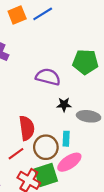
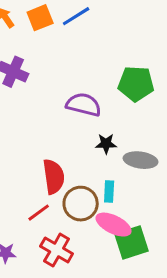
pink ellipse: (69, 162) -> (114, 225), turned 60
green square: (46, 175) -> (132, 243), moved

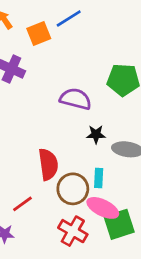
orange square: (40, 18) -> (39, 34), moved
red line: (39, 213) -> (22, 204), moved
red cross: (57, 250) -> (73, 231), moved

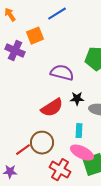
orange square: (39, 34) -> (35, 36), moved
red semicircle: (48, 164) -> (52, 108), moved, turned 65
brown circle: (73, 189) -> (42, 143), moved

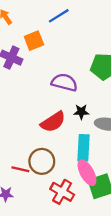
cyan rectangle: (79, 131) -> (84, 148), size x1.6
red line: (23, 150) -> (20, 169), turned 49
pink ellipse: (82, 153) -> (87, 173), turned 35

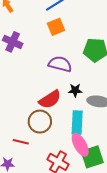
orange square: (34, 41) -> (56, 27), moved
brown circle: (42, 161) -> (40, 122), moved

